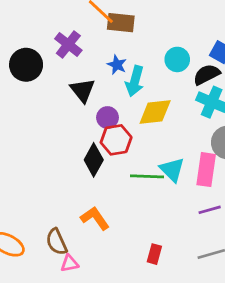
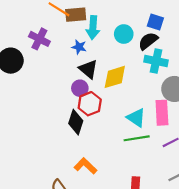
cyan arrow: (135, 81) -> (93, 28), moved
black triangle: (82, 90) -> (88, 69), moved
green line: (147, 176) -> (137, 138), moved

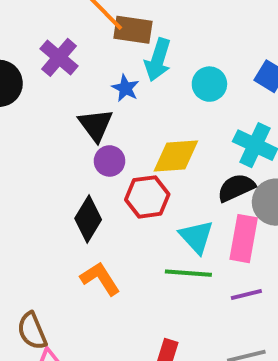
black semicircle: (148, 41) -> (236, 188), moved
black triangle: (88, 69) -> (96, 125), moved
red hexagon: (90, 104) -> (147, 197), moved
orange L-shape: (85, 166) -> (100, 279), moved

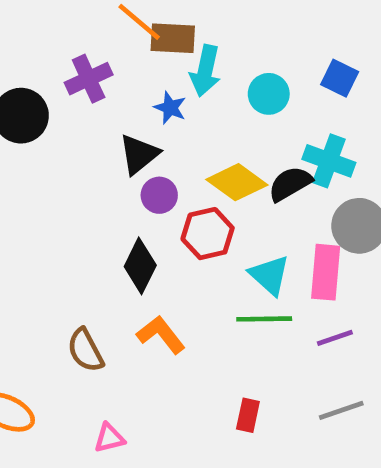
purple cross: (59, 57) -> (89, 79), turned 30
black triangle: (96, 125) -> (139, 154), turned 33
yellow diamond: (176, 156) -> (237, 182), turned 45
black semicircle: (236, 188) -> (290, 184), moved
brown semicircle: (32, 331) -> (85, 350), moved

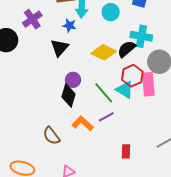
purple circle: (159, 195) -> (73, 80), moved
red hexagon: (208, 234) -> (132, 76), moved
green line: (264, 319) -> (104, 93), moved, turned 60
purple line: (335, 338) -> (106, 117), moved

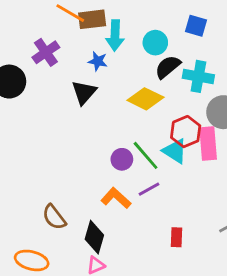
black semicircle: (127, 49) -> (168, 67), moved
purple circle: (73, 80) -> (122, 159), moved
black diamond: (69, 95) -> (94, 237), moved
brown semicircle: (51, 136) -> (54, 217), moved

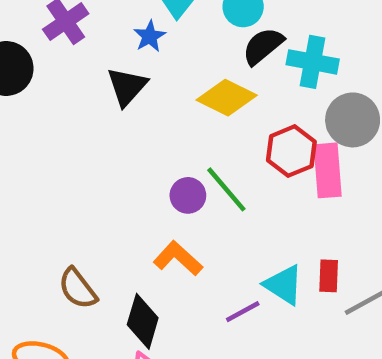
blue star: (98, 61) -> (150, 36), turned 30
cyan triangle: (175, 151) -> (284, 285), moved
purple line: (149, 189) -> (243, 312), moved
red rectangle: (177, 237) -> (329, 276), moved

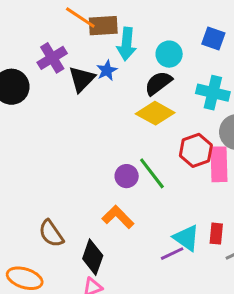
black semicircle: (263, 46) -> (158, 83), moved
black triangle: (127, 87) -> (82, 79), moved
purple line: (243, 312) -> (172, 254), moved

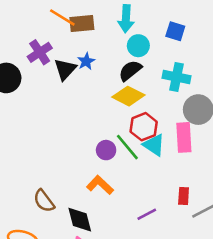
cyan arrow: (127, 44) -> (126, 19), moved
red hexagon: (196, 150) -> (144, 127), moved
cyan triangle: (186, 238) -> (154, 145), moved
black diamond: (93, 257) -> (80, 220), turned -32

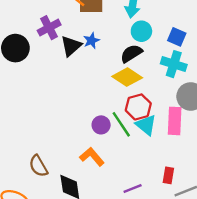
blue square: (175, 31) -> (177, 37), moved

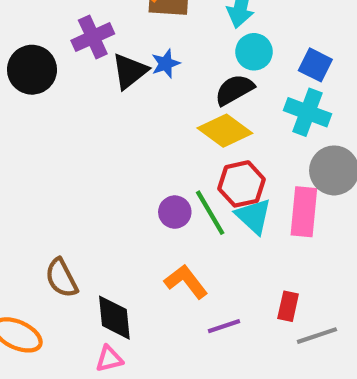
orange L-shape: (92, 157) -> (186, 282), moved

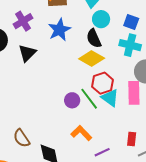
blue star: (166, 64) -> (59, 30), size x1.6
black triangle: (130, 71) -> (27, 53), moved
black semicircle: (234, 90) -> (94, 38), turned -78

